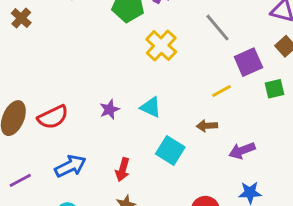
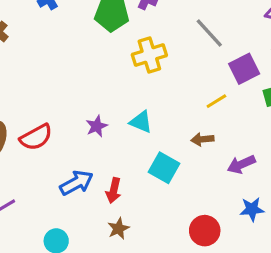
yellow cross: (161, 46) -> (149, 55), turned 32
blue arrow: (70, 166) -> (76, 183), moved

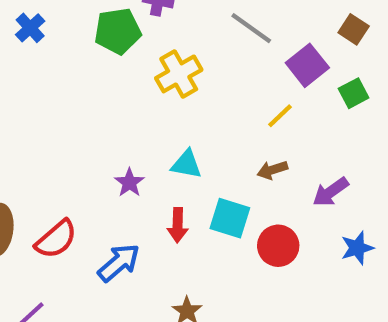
red semicircle: (36, 137) -> (56, 239), moved
red arrow: (114, 190) -> (178, 225), moved
red circle: (205, 231) -> (278, 246), moved

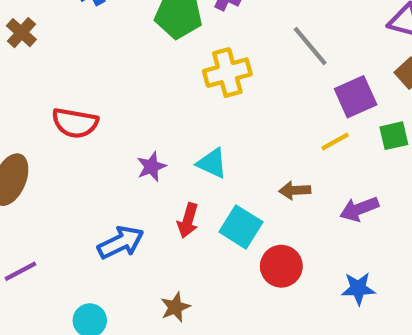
yellow line: (280, 116) -> (335, 142), moved
purple arrow: (331, 192) -> (359, 209), moved
red semicircle: (56, 239) -> (75, 123), moved, turned 36

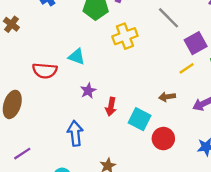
cyan triangle: (212, 163) -> (77, 57), moved
red arrow: (188, 220) -> (111, 107), moved
blue arrow: (121, 242) -> (75, 133), turned -65

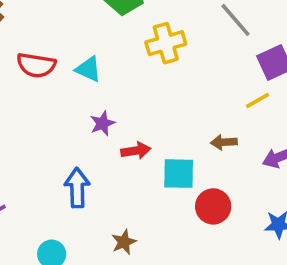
red semicircle: (45, 71) -> (36, 65), moved
red arrow: (111, 107) -> (136, 151), turned -114
cyan square: (140, 119) -> (179, 174), turned -30

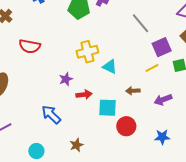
yellow cross: (166, 43) -> (87, 52), moved
cyan triangle: (88, 69) -> (110, 67), moved
blue arrow: (77, 188) -> (51, 115), turned -45

